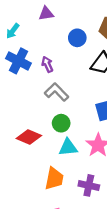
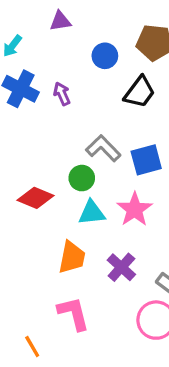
gray L-shape: (57, 92) -> (103, 148), moved
purple cross: (89, 185) -> (121, 267), turned 30

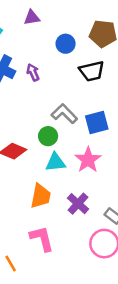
black trapezoid: (140, 92) -> (92, 71), turned 40

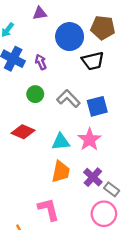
blue circle: (66, 44) -> (70, 37), size x1.6
green circle: (48, 136) -> (35, 94), moved
orange trapezoid: (41, 196) -> (61, 172), moved
purple cross: (78, 204) -> (93, 177), moved

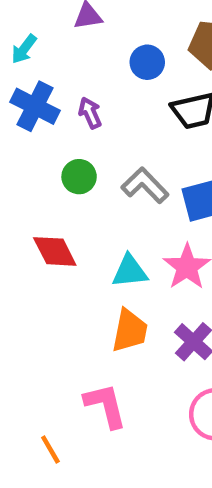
blue circle: (70, 37) -> (147, 62), size x0.6
red diamond: (23, 132) -> (55, 251), turned 40

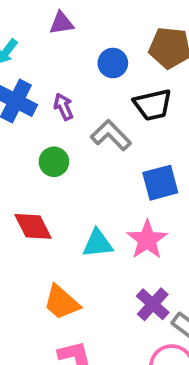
gray L-shape: (145, 185) -> (111, 135), moved
orange trapezoid: (130, 331) -> (62, 302), moved, turned 120

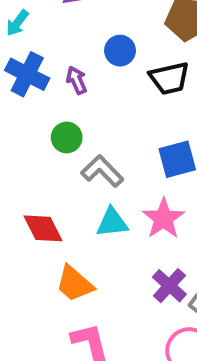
blue circle: (113, 63) -> (120, 51), moved
gray L-shape: (111, 135) -> (102, 171), moved
red diamond: (33, 226) -> (43, 228), moved

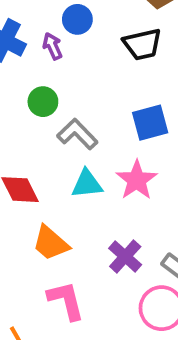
blue circle: (120, 51) -> (77, 19), moved
purple cross: (169, 286) -> (125, 257), moved

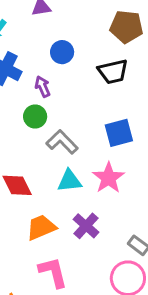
purple arrow: (53, 46) -> (43, 87), moved
orange trapezoid: (51, 243) -> (41, 227), turned 116
purple cross: (125, 257) -> (86, 226), moved

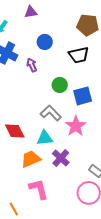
green circle: (35, 117) -> (60, 85), moved
gray L-shape: (62, 142) -> (51, 113), moved
cyan triangle: (70, 181) -> (45, 138), moved

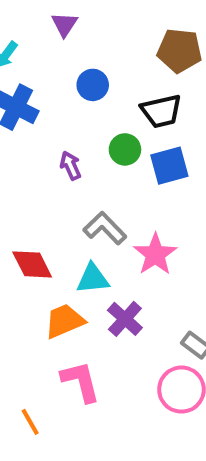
purple triangle: (31, 12) -> (64, 24), turned -48
purple arrow: (32, 65) -> (70, 166), moved
green circle: (60, 85) -> (125, 149), moved
blue square: (83, 96) -> (169, 166), moved

